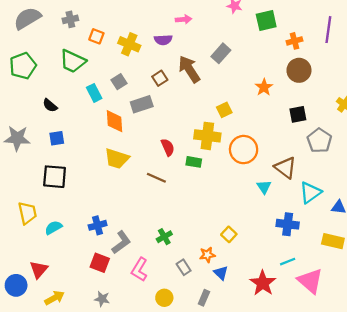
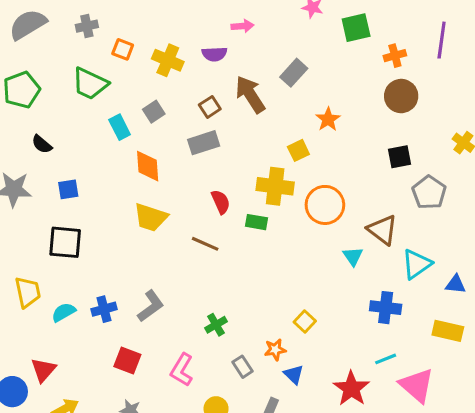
orange star: (264, 87) -> (328, 119), moved
gray rectangle: (142, 104) -> (204, 143), moved
black semicircle: (50, 105) -> (42, 144), moved
blue cross: (98, 225) -> (104, 309), moved
gray L-shape: (121, 242) -> (151, 306), moved

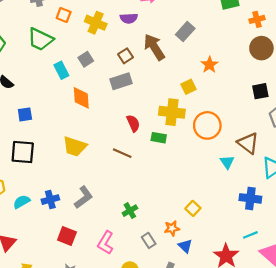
yellow trapezoid: (151, 217) -> (75, 146), moved

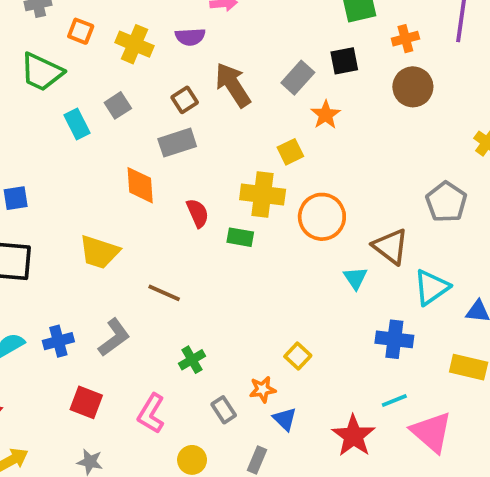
gray rectangle: (185, 32) -> (298, 78), moved
black square: (260, 91) -> (344, 61), moved
orange diamond: (81, 98) -> (140, 185), moved
brown line: (122, 153) -> (164, 293), moved

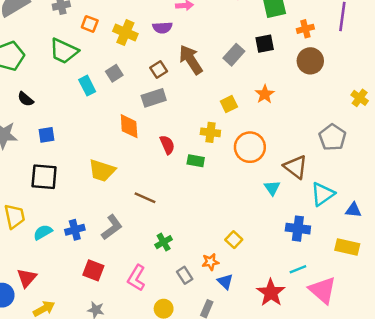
orange star: (326, 115) -> (265, 94), moved
yellow cross: (263, 195) -> (210, 132), size x0.7

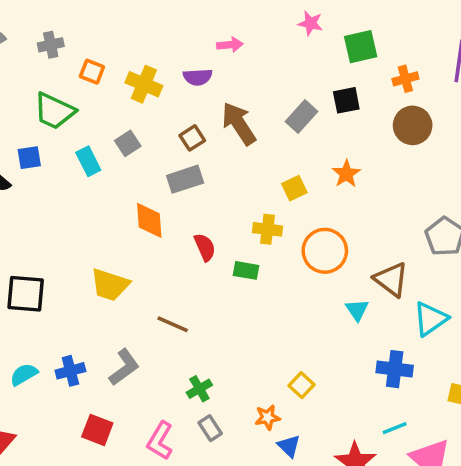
blue square: (46, 135) -> (29, 158), moved
gray rectangle: (185, 275) -> (210, 428), moved

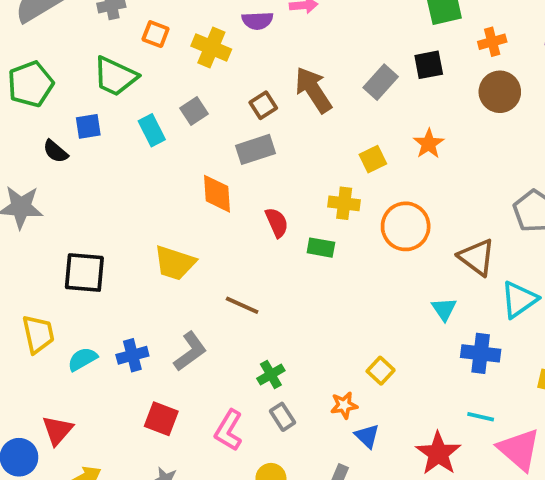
purple semicircle: (198, 77) -> (257, 21), moved
cyan triangle: (357, 310) -> (444, 309), moved
cyan line: (395, 428) -> (481, 417), turned 35

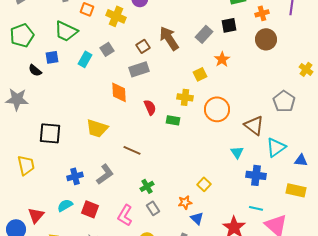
cyan rectangle: (152, 130) -> (85, 59), turned 56
orange star: (429, 144) -> (222, 59), moved
cyan semicircle: (82, 359) -> (65, 205), moved

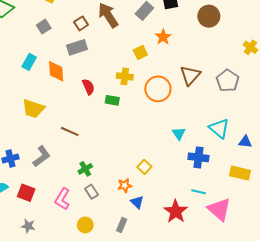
cyan rectangle: (85, 59) -> (29, 62), moved
brown triangle: (254, 125) -> (190, 75), moved, turned 35
cyan triangle: (276, 147) -> (219, 128), turned -45

